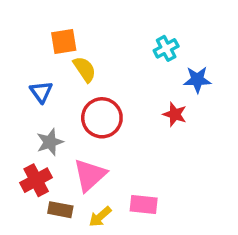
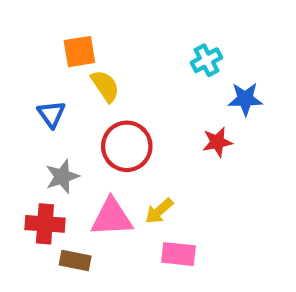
red star: (175, 114) -> (217, 142), turned -30
pink triangle: (90, 175) -> (112, 217), turned 39
red cross: (36, 180) -> (45, 224), turned 32
yellow arrow: (100, 217) -> (159, 211), moved

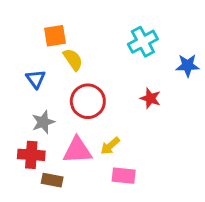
cyan cross: (206, 60) -> (143, 42), size x1.4
blue star: (245, 99) -> (188, 66), moved
red star: (217, 142) -> (150, 98), turned 30

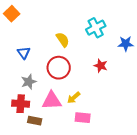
orange square: (55, 36) -> (12, 14), moved, turned -35
yellow semicircle: (73, 60) -> (63, 40), moved

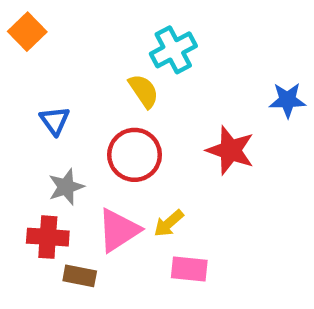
cyan cross: (96, 28) -> (173, 50), moved
red star: (101, 66) -> (230, 150), size x1.5
pink triangle: (52, 101) -> (119, 230), turned -30

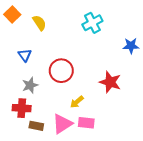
cyan cross: (173, 50) -> (92, 23), moved
yellow semicircle: (144, 91) -> (39, 23), moved
red star: (230, 150) -> (110, 82), moved
pink triangle: (119, 230) -> (62, 124), moved

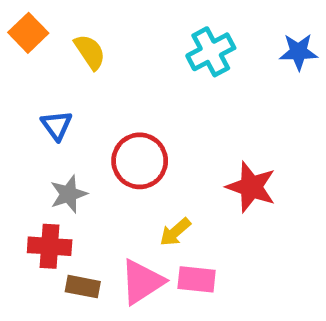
blue star: (131, 46) -> (299, 52), moved

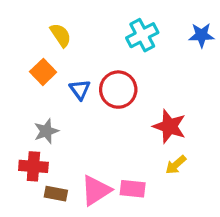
orange square: (28, 33) -> (43, 72), moved
blue triangle: (57, 125) -> (80, 90), moved
red circle: (140, 161) -> (118, 90), moved
yellow arrow: (175, 232) -> (176, 165), moved

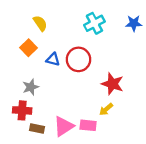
blue triangle: (80, 90) -> (53, 59), turned -40
yellow arrow: (176, 165) -> (106, 109), moved

